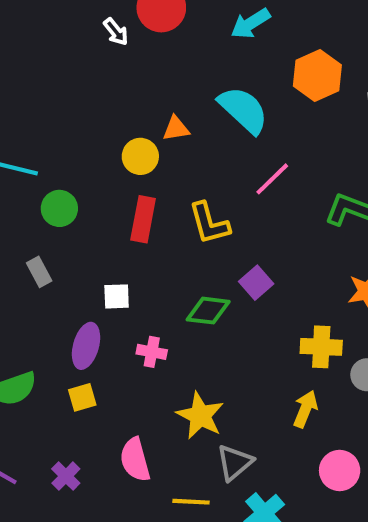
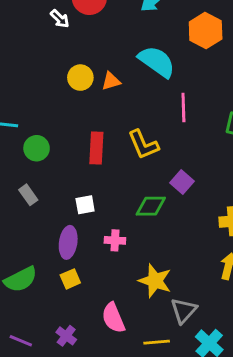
yellow circle: (140, 156) -> (80, 78), moved
pink line: (272, 179) -> (183, 107), turned -40

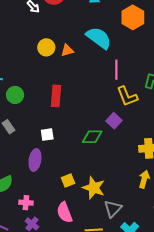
yellow L-shape: (143, 145) -> (127, 96), moved
pink cross: (115, 240) -> (26, 203), moved
yellow square: (70, 279) -> (68, 181), moved

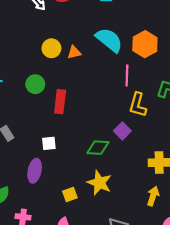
orange hexagon: (133, 17) -> (145, 44), moved
green circle: (15, 95) -> (35, 84), moved
yellow L-shape: (127, 96) -> (138, 105), turned 35
yellow star: (94, 188) -> (99, 183), moved

